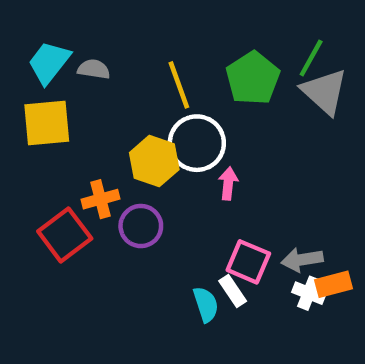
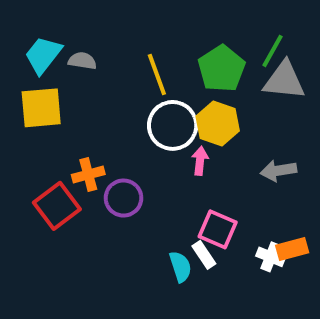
gray triangle: (324, 92) -> (284, 80), turned -36
yellow hexagon: (154, 161) -> (218, 124), moved
gray arrow: (302, 260) -> (278, 171), moved

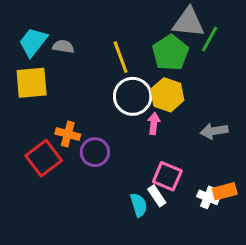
gray triangle: (284, 80) -> (188, 22), moved
orange cross: (88, 174) -> (68, 134), turned 30

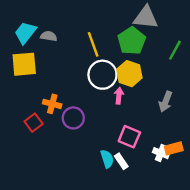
green line: (210, 39) -> (175, 50), moved
gray arrow: (214, 131) -> (166, 102), turned -60
red square: (44, 158) -> (34, 123), size x0.7
white rectangle: (157, 196) -> (121, 161), moved

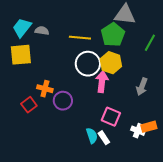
yellow line: (93, 44) -> (80, 38), turned -65
pink arrow: (119, 96) -> (102, 82), size x1.5

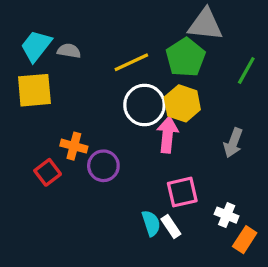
yellow line: (80, 38) -> (131, 62), turned -30
pink square: (111, 117) -> (182, 192), turned -36
orange rectangle: (149, 127) -> (245, 240), moved, turned -42

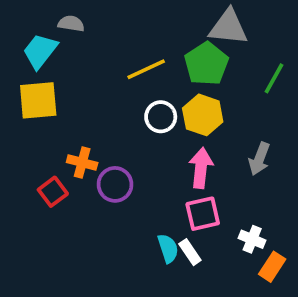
gray semicircle: (69, 51) -> (71, 24), moved
white circle: (144, 105) -> (161, 117), size x0.7
pink arrow: (167, 135) -> (201, 168), moved

